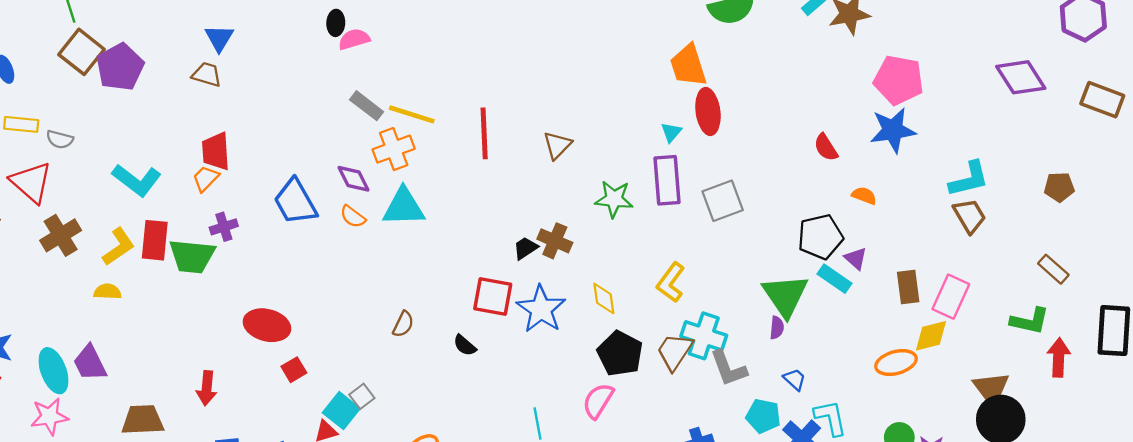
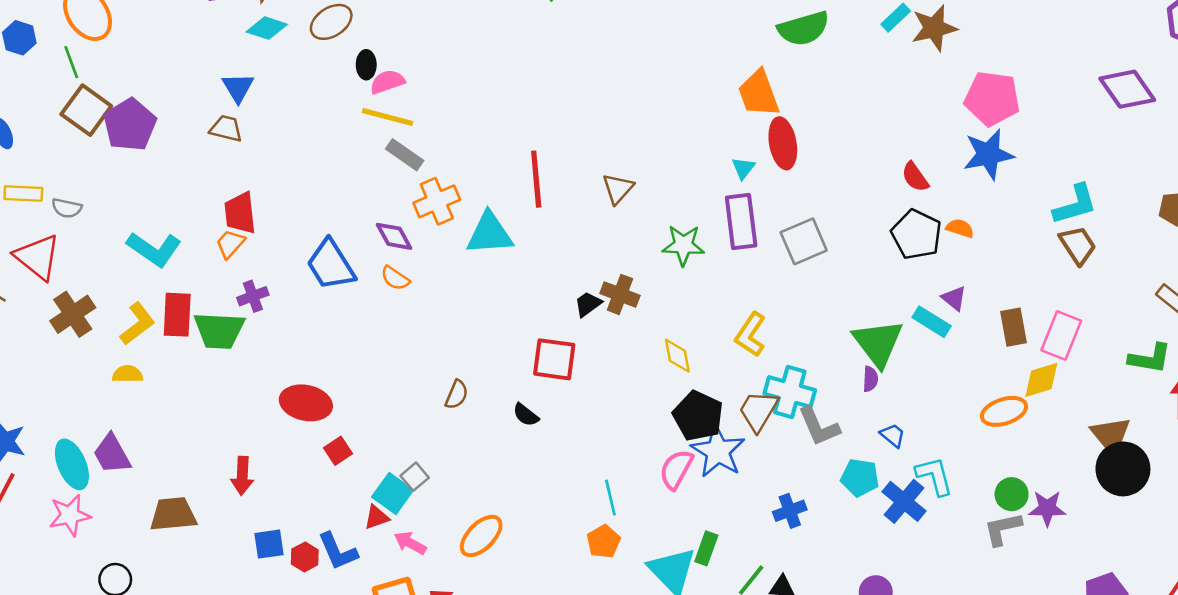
yellow line: (412, 114) -> (388, 117), moved
cyan triangle: (404, 207) -> (490, 234), moved
black pentagon: (820, 237) -> (916, 234), moved, turned -30
blue star: (541, 309) -> (718, 451), moved

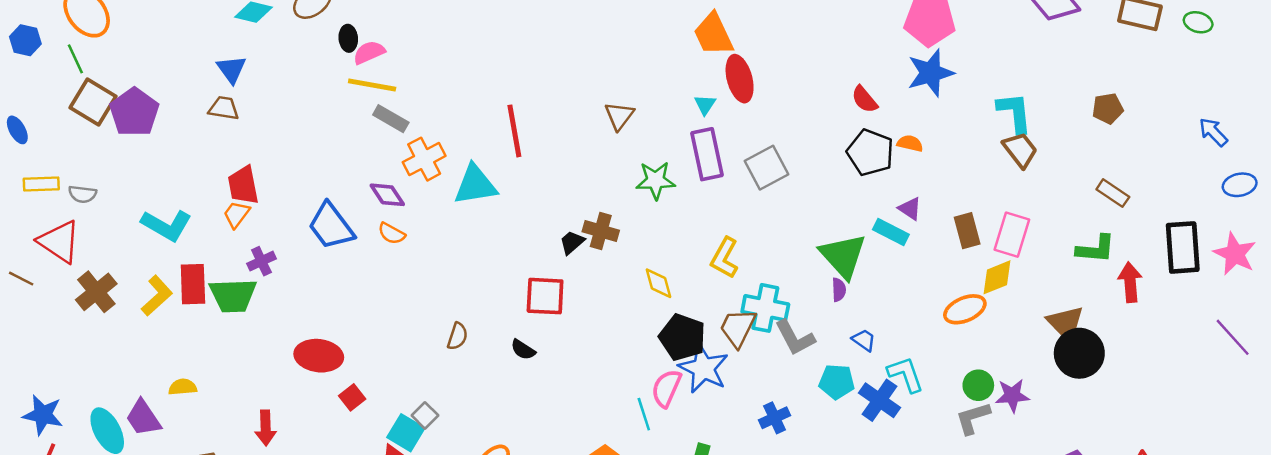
brown triangle: (618, 189) -> (619, 116), moved
cyan L-shape: (1075, 205) -> (1015, 113), turned -75
yellow semicircle: (128, 374) -> (183, 387), moved
cyan line: (610, 498) -> (644, 414), moved

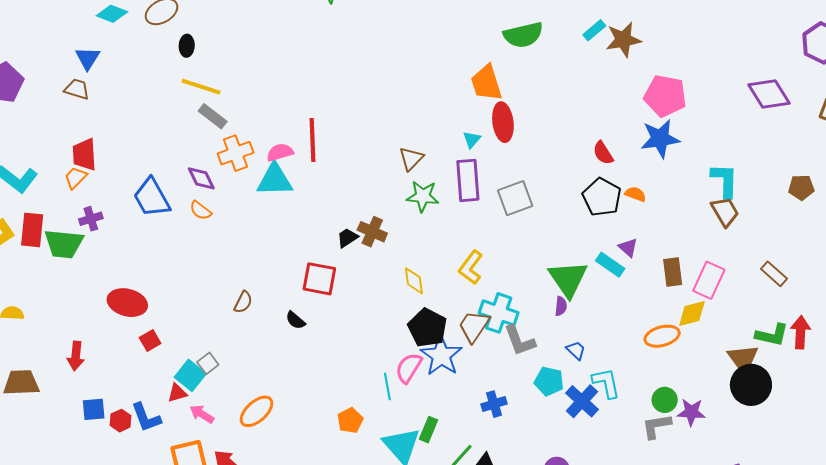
pink semicircle: (369, 52) -> (280, 152), moved
brown triangle: (619, 116) -> (411, 159), moved
brown rectangle: (1113, 193) -> (774, 274), moved
green L-shape: (1096, 249) -> (772, 335), moved

